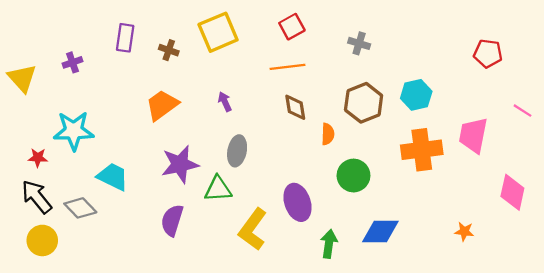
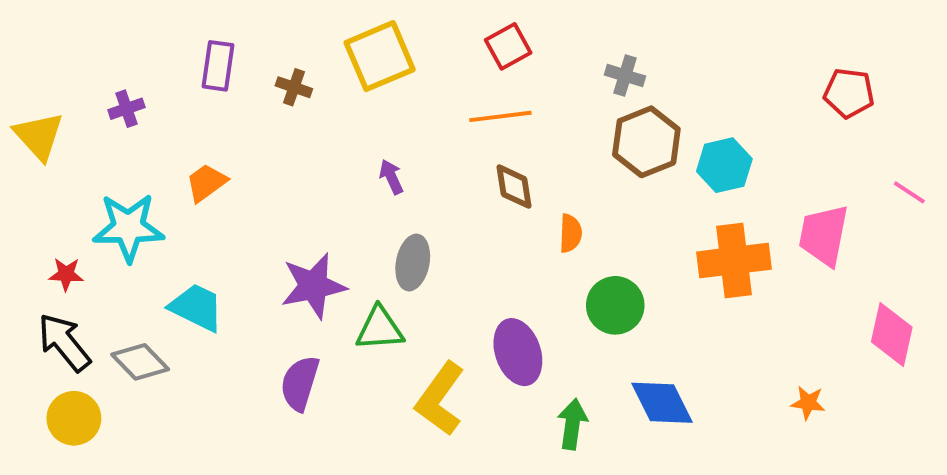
brown hexagon: (364, 103) -> (646, 142), moved
orange trapezoid: (162, 105) -> (206, 183), moved, size x0.7
blue diamond: (380, 231) -> (662, 403), turned 63

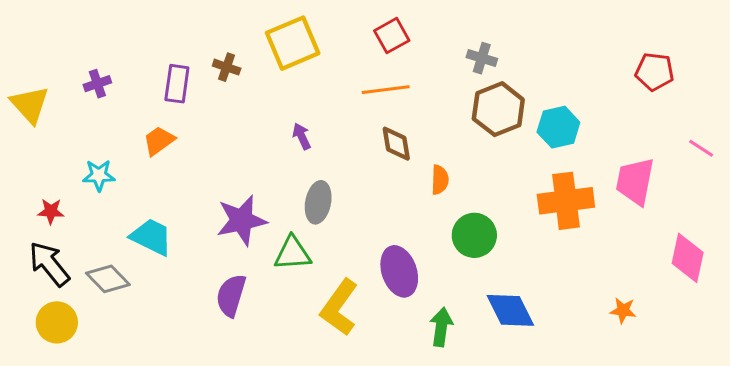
purple rectangle: (218, 66) -> (177, 84), moved
cyan star: (128, 227) -> (99, 175), size x0.6

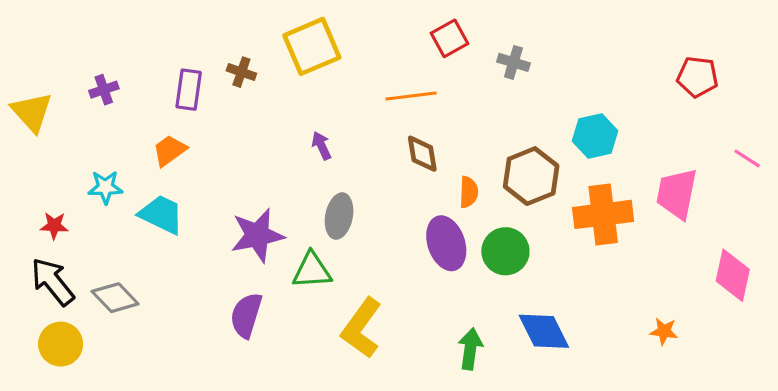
red square: (392, 36) -> (449, 38), moved
brown hexagon: (498, 109) -> (531, 176), moved
cyan trapezoid: (151, 237) -> (161, 214), moved
purple ellipse: (399, 271) -> (446, 243), moved

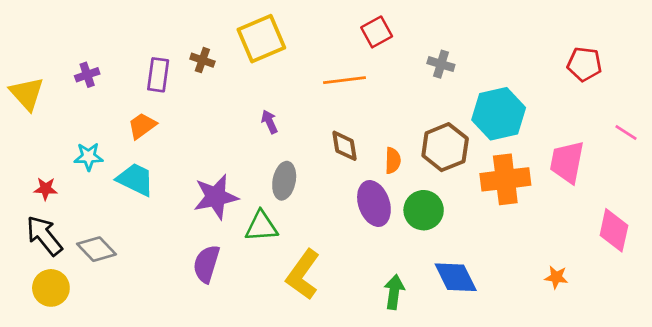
gray cross: (513, 62) -> (441, 64), moved
cyan hexagon: (595, 136) -> (499, 114), size x1.4
brown diamond: (422, 154) -> (344, 146), moved

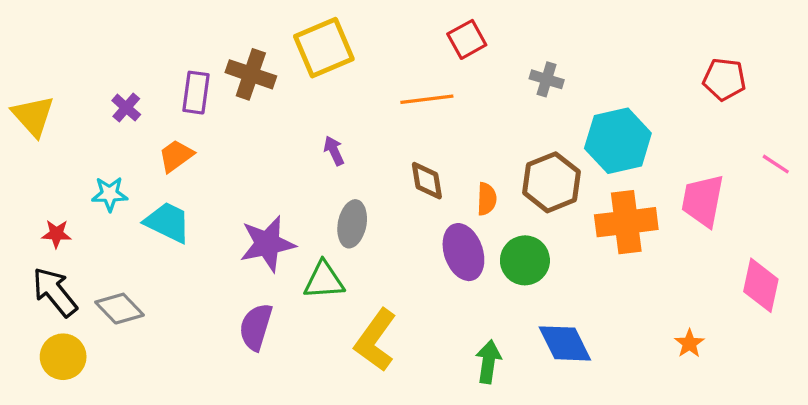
brown cross: (202, 60) -> (251, 74), size x1.6
purple cross: (87, 75) -> (126, 108), moved, turned -30
orange star: (556, 277) -> (689, 343), turned 30

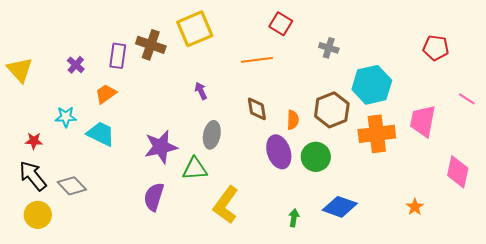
red square: (467, 39) -> (281, 24), turned -30
blue diamond: (565, 343) -> (340, 207), turned -44
green arrow: (488, 362) -> (294, 218), size x0.7

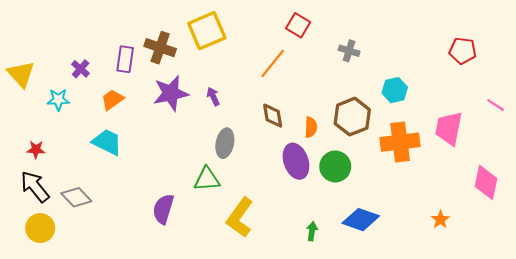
orange line: (257, 60) -> (273, 64), turned -44
cyan hexagon: (372, 85) -> (395, 90), size x0.6
cyan star: (66, 117) -> (58, 100), moved
purple star: (161, 147) -> (171, 93), moved

